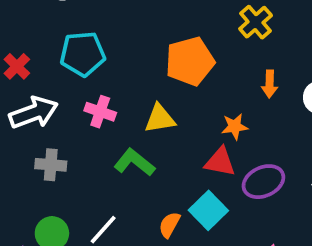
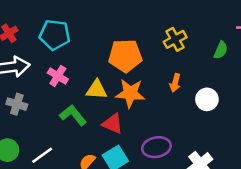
orange star: (235, 127) -> (130, 93), moved, size x1.6
red triangle: (220, 162) -> (113, 124), moved

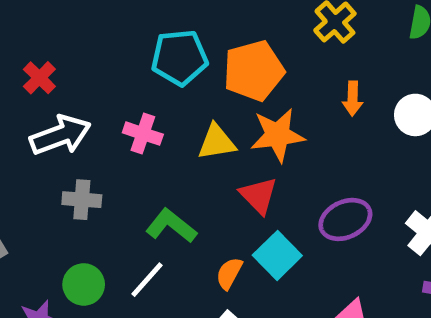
cyan pentagon: (55, 35) -> (179, 58), moved
green L-shape: (73, 115) -> (171, 226), moved
red triangle: (113, 124) -> (259, 195), turned 35

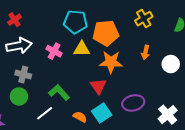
yellow triangle: (217, 142) -> (82, 49), moved
orange semicircle: (229, 273) -> (80, 117), turned 80
green circle: (84, 284) -> (19, 96), moved

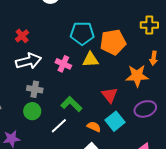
yellow cross: (144, 19) -> (149, 25), turned 36
orange star: (111, 62) -> (137, 76), moved

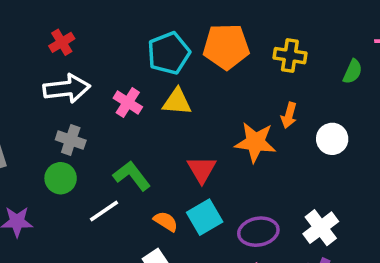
cyan pentagon: (82, 33) -> (169, 53), turned -30
orange pentagon: (113, 42) -> (226, 47), moved
purple ellipse: (145, 109) -> (258, 232), moved

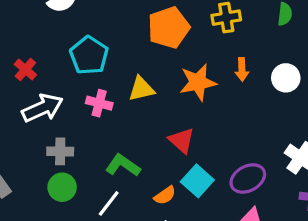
cyan pentagon: (169, 53) -> (89, 55), moved
orange star: (255, 142) -> (198, 82), moved
orange semicircle: (166, 221) -> (165, 195), turned 130

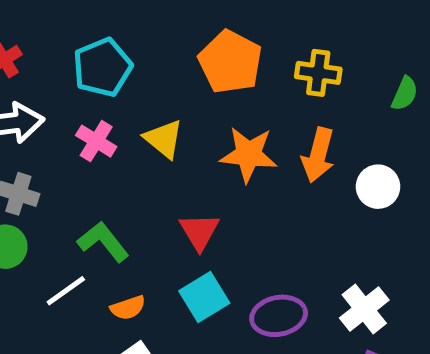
orange pentagon: (169, 28) -> (230, 62), turned 30
orange arrow: (242, 69) -> (318, 155), size x1.5
yellow triangle: (141, 89) -> (164, 139), turned 36
orange semicircle: (165, 195) -> (128, 308), moved

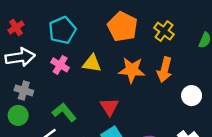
yellow cross: (318, 73) -> (164, 31), turned 30
yellow triangle: (164, 139) -> (92, 63), turned -30
white circle: (378, 187) -> (192, 96), moved

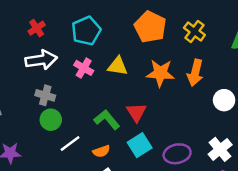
green L-shape: (64, 112) -> (107, 120), moved
green circle: (18, 115) -> (51, 120), moved

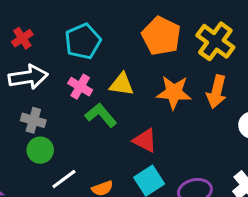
yellow cross: (194, 31) -> (215, 41), size x1.4
red triangle: (136, 112) -> (145, 140), turned -30
green L-shape: (107, 120) -> (101, 115), moved

